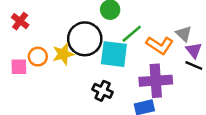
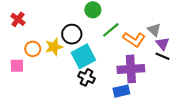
black circle: (85, 39) -> (72, 34), size x0.7
cyan square: (114, 54) -> (83, 56), moved, turned -35
pink square: (19, 67) -> (17, 66), moved

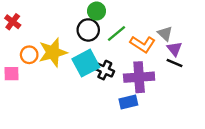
black circle: (72, 34) -> (88, 30), moved
yellow star: (54, 47) -> (53, 52), size x1.4
black cross: (87, 77) -> (105, 70), moved

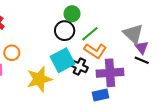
gray triangle: (165, 33) -> (133, 34), size x1.5
orange L-shape: (143, 44) -> (95, 51), moved
yellow star: (53, 52) -> (39, 79), moved

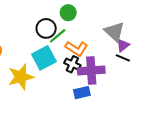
green circle: (72, 14) -> (68, 13), moved
green line: (90, 34) -> (58, 36), moved
purple triangle: (142, 47) -> (123, 45), turned 32
black cross: (79, 66) -> (72, 64), moved

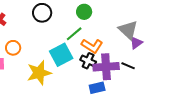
black circle: (46, 28) -> (42, 13), moved
black line: (123, 58) -> (128, 66), moved

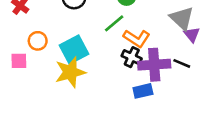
purple triangle: (136, 43) -> (192, 35), turned -32
cyan square: (61, 55) -> (74, 50), moved

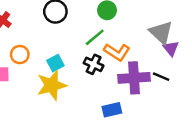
cyan square: (74, 50) -> (55, 63), size x0.6
black cross: (132, 57) -> (93, 64), moved
blue rectangle: (143, 91) -> (112, 110), moved

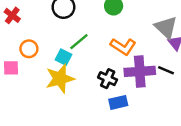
green line: (95, 37) -> (79, 42), moved
cyan square: (55, 63) -> (63, 57), turned -35
black cross: (93, 64) -> (108, 79), moved

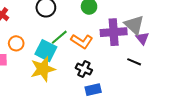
orange L-shape: (123, 46) -> (82, 41), moved
cyan square: (63, 57) -> (46, 51), size x1.5
purple cross: (140, 71) -> (114, 32), moved

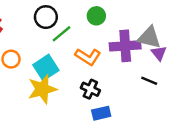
gray triangle: (134, 25) -> (149, 37), turned -30
green line: (59, 37) -> (61, 34), moved
cyan square: (46, 51) -> (46, 68), turned 30

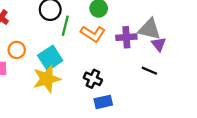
green line: (61, 34) -> (65, 26), turned -36
purple cross: (125, 46) -> (126, 37), size x0.7
orange L-shape: (88, 57) -> (93, 34), moved

